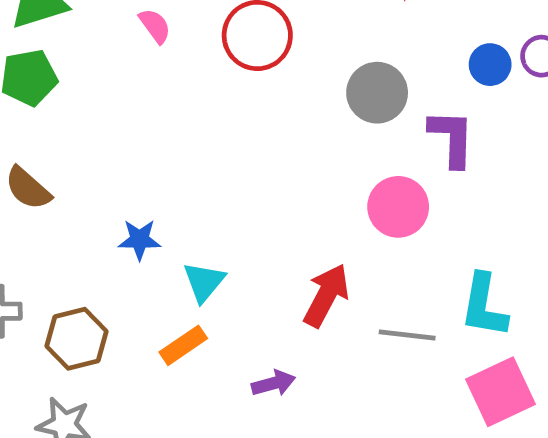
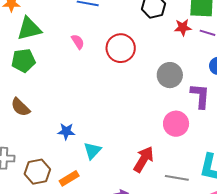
orange rectangle: (183, 345) -> (69, 178), moved

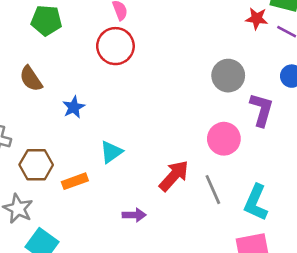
red circle: (121, 48) -> (115, 46), moved
blue star: (66, 131) -> (74, 107), moved, turned 30
gray line: (177, 178) -> (213, 190), moved, turned 45

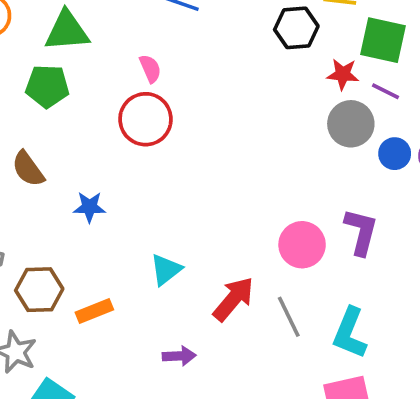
gray circle: (228, 76) -> (351, 124), moved
blue star: (74, 107) -> (89, 207), turned 30
purple L-shape: (261, 110) -> (361, 232), moved
cyan triangle: (111, 152) -> (166, 270), moved

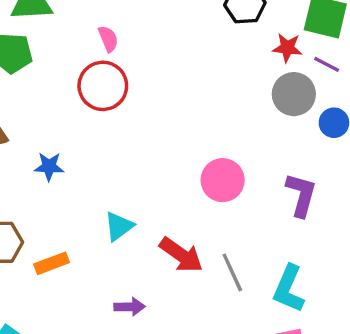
pink circle: (302, 245) -> (223, 180), moved
red arrow: (233, 299) -> (181, 255), turned 84

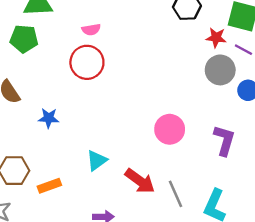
pink semicircle: (108, 39) -> (91, 30), turned 102

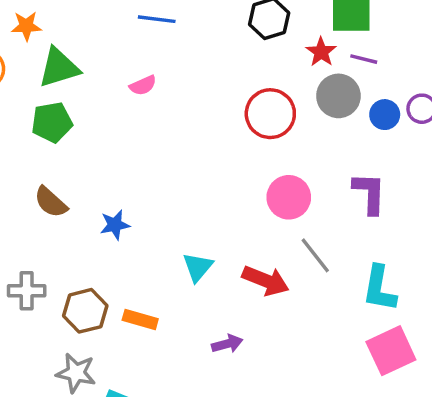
red star: (216, 38) -> (321, 52), turned -30
red circle: (87, 62) -> (270, 114), moved
orange rectangle: (49, 186) -> (140, 319), turned 50
gray line: (176, 194) -> (315, 255), moved

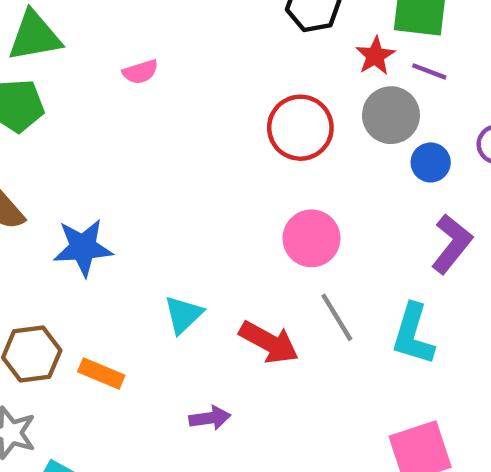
blue circle: (385, 115) -> (431, 162), moved
purple L-shape: (369, 193) -> (452, 244), moved, turned 30
blue star: (115, 225) -> (83, 248), size x1.5
cyan L-shape: (379, 288) -> (413, 334), moved

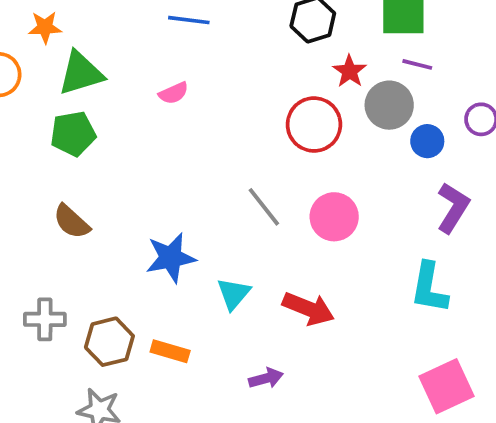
red star: (375, 56) -> (350, 71), moved
blue star: (83, 248) -> (171, 258), moved
gray line: (337, 317) -> (264, 207), moved

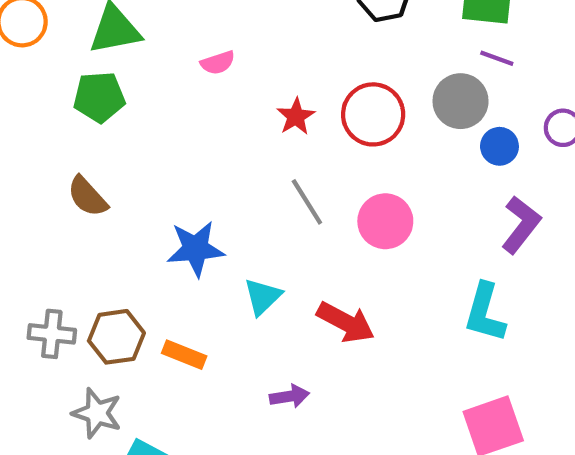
red star: (350, 71) -> (296, 116), moved
gray cross: (45, 319) -> (52, 334), moved

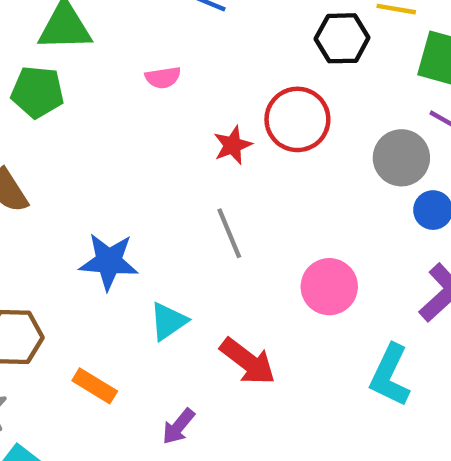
red circle: (373, 114) -> (297, 119), moved
pink circle: (385, 221) -> (329, 287), moved
orange rectangle: (184, 355) -> (95, 386), moved
purple arrow: (290, 396) -> (178, 426), turned 129

